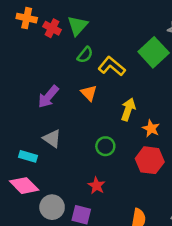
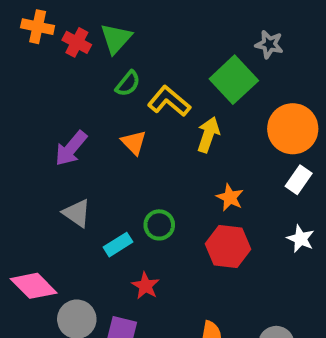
yellow arrow: (128, 109) -> (208, 135), moved
cyan rectangle: (28, 156) -> (118, 245), moved, turned -48

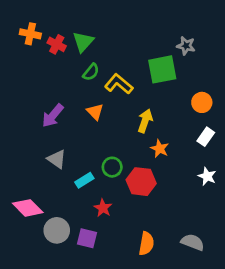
green square: (234, 80) -> (162, 69), turned 32
orange circle: (293, 129) -> (202, 102), size x0.6
yellow arrow: (208, 135) -> (145, 121), moved
red hexagon: (228, 247) -> (141, 182), moved

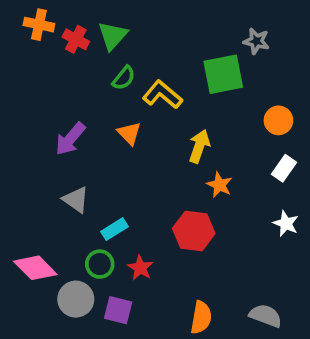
green circle: (112, 167) -> (100, 264), moved

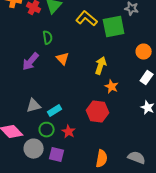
green semicircle: (124, 78) -> (48, 38), moved, turned -48
yellow L-shape: (162, 95) -> (87, 18), moved
gray triangle: (76, 200) -> (34, 106), moved, turned -49

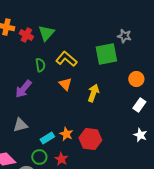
yellow L-shape: (87, 18) -> (66, 59), moved
orange triangle: (63, 59) -> (65, 84), moved
orange star: (112, 87) -> (66, 134), moved
gray triangle: (34, 106) -> (20, 125), moved

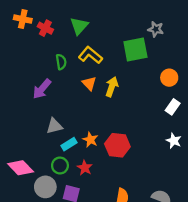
green triangle: (46, 33) -> (79, 26), moved
yellow arrow: (93, 93) -> (112, 87), moved
gray triangle: (20, 125) -> (54, 126), moved

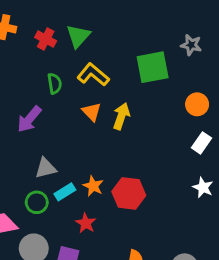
red cross: (45, 28) -> (46, 39), moved
gray star: (156, 29) -> (191, 45), moved
green circle: (60, 166) -> (37, 202), moved

